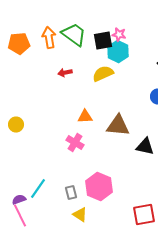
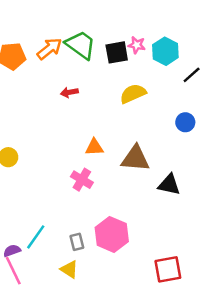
orange arrow: (49, 38) -> (49, 49), turned 60
cyan hexagon: (118, 52) -> (165, 51), moved
yellow semicircle: (103, 74) -> (133, 94), moved
yellow triangle: (80, 214) -> (69, 269), moved

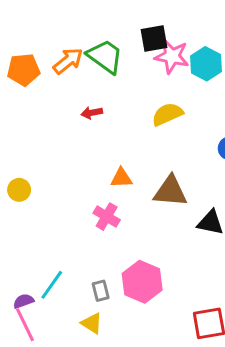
pink star: (137, 45) -> (172, 56), size x1.6
black square: (117, 52) -> (154, 39), moved

